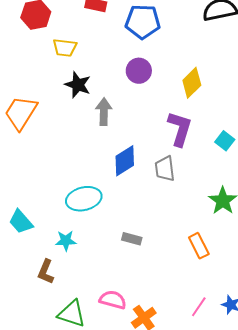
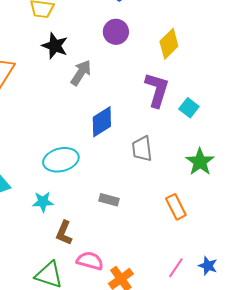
gray arrow: (104, 112) -> (81, 73), turned 32
cyan square: (225, 141) -> (189, 108), moved
gray trapezoid: (165, 169) -> (142, 149), moved
brown L-shape: (46, 272) -> (64, 233), moved

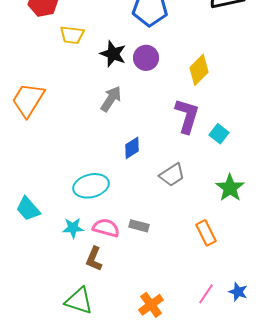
black star: (55, 46) -> (113, 54), moved
blue diamond: (102, 122) -> (132, 148), size x0.7
gray trapezoid: (142, 149) -> (172, 175), turned -116
pink semicircle: (90, 261) -> (106, 228), moved

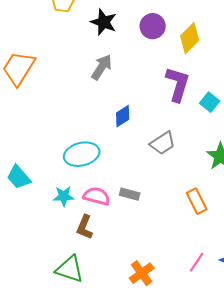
purple circle: (146, 58) -> (153, 26), moved

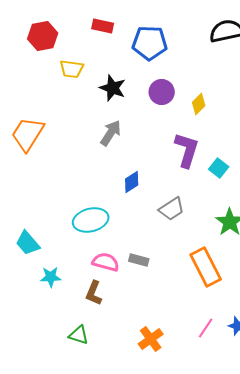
yellow diamond: (190, 38) -> (199, 104), size x0.7
cyan star: (64, 196) -> (51, 277), moved
orange rectangle: (197, 201) -> (206, 267), size x1.5
green triangle: (70, 269) -> (79, 335), size x0.7

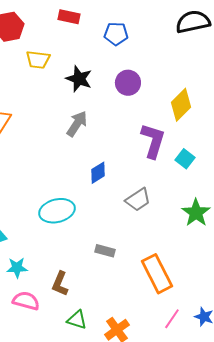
blue pentagon: (150, 43) -> (116, 34), size x0.7
yellow diamond: (199, 104) -> (181, 105), moved, size x1.5
pink semicircle: (106, 262) -> (26, 301), moved
orange rectangle: (206, 267) -> (157, 274), moved
green triangle: (79, 335) -> (77, 320), moved

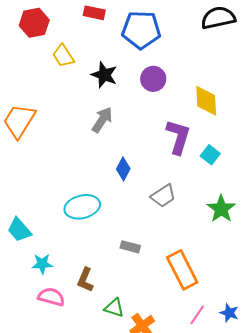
blue pentagon: (116, 34) -> (141, 30), size x1.6
yellow trapezoid: (38, 60) -> (63, 56), turned 50
yellow diamond: (181, 105) -> (206, 101), turned -48
blue diamond: (98, 173) -> (123, 169), turned -30
green triangle: (77, 320) -> (114, 308), moved

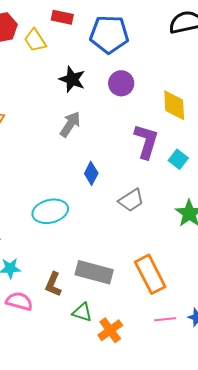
yellow trapezoid: (63, 56) -> (35, 40), moved
gray rectangle: (130, 247) -> (94, 272), moved, size x1.8
pink line: (197, 315) -> (165, 319), turned 50

